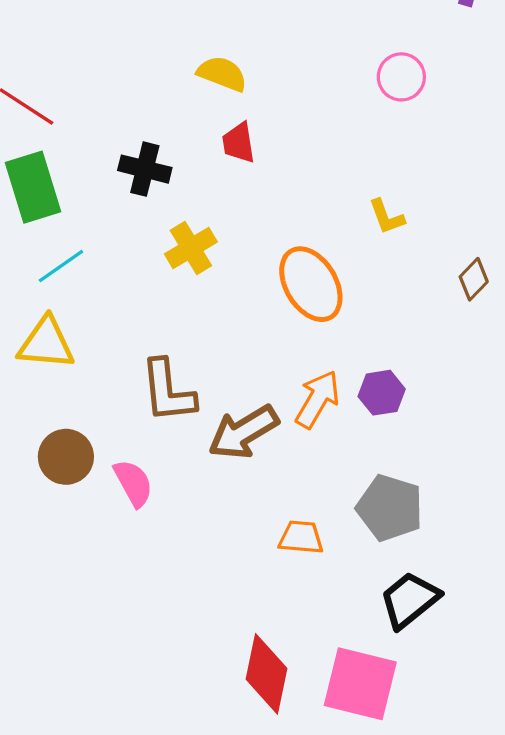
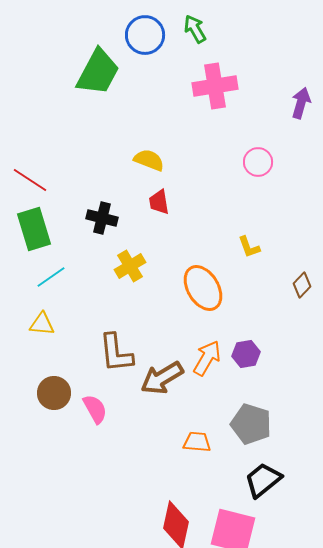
yellow triangle: (46, 343) -> (42, 324), size x0.7

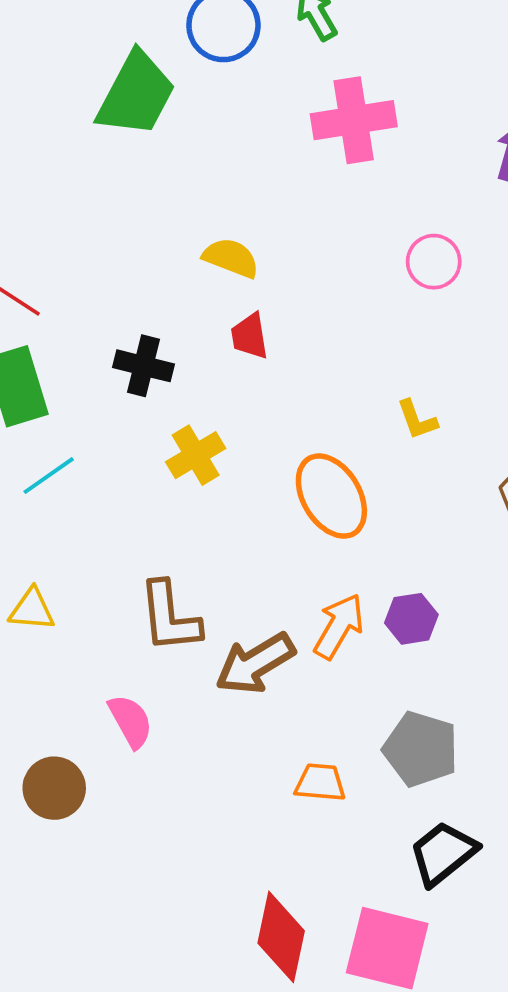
yellow triangle: (42, 324) -> (32, 610), moved
brown circle: (54, 393) -> (54, 788), moved

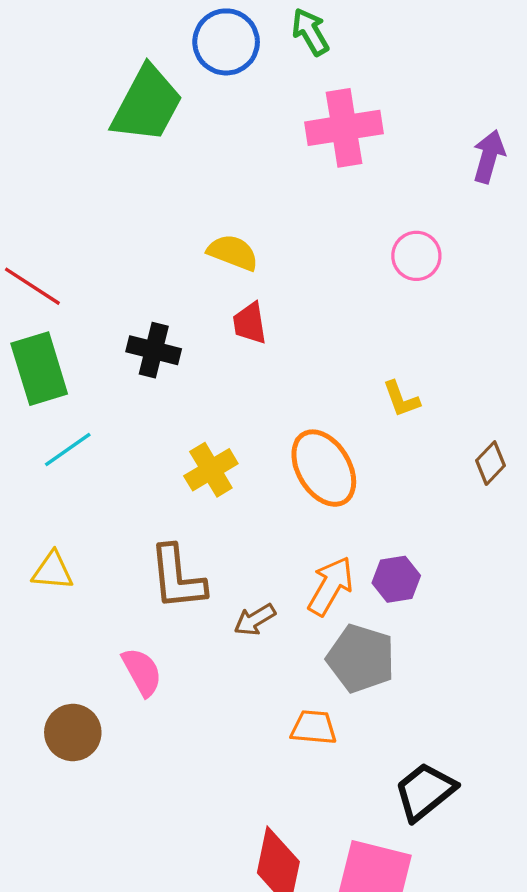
yellow cross: (196, 455) -> (211, 470), moved
brown arrow: (255, 663) -> (255, 620), size x0.6
gray pentagon: (421, 749) -> (361, 658), moved

